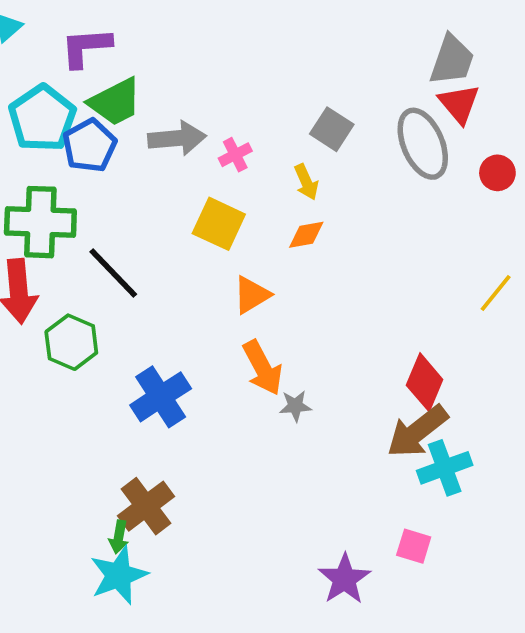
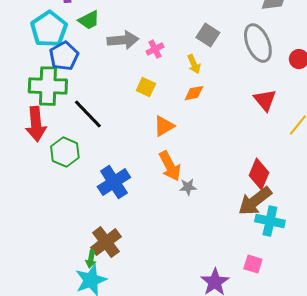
green trapezoid: (115, 102) -> (89, 20), size x0.7
red triangle: (459, 104) -> (265, 100), moved
blue pentagon: (90, 146) -> (64, 56), moved
yellow square: (219, 224) -> (146, 87), size x0.7
cyan cross: (445, 468) -> (270, 221), turned 32

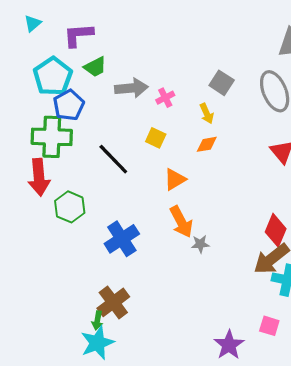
black line: (88, 114) -> (113, 159), moved

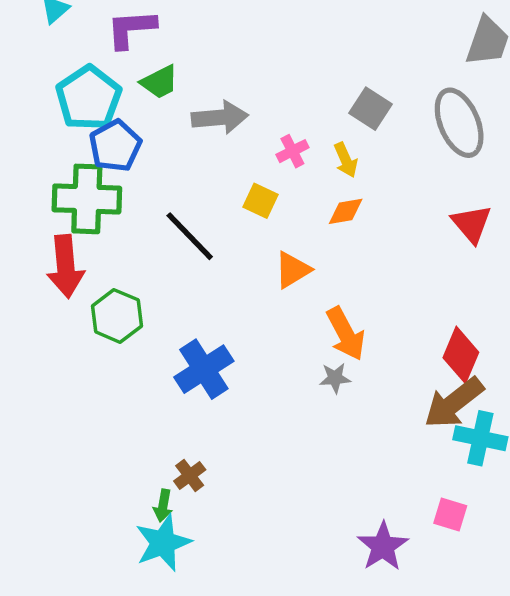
pink cross: (165, 98) -> (292, 151), moved
orange arrow: (181, 222) -> (346, 334), moved
brown cross: (113, 302) -> (190, 475), size x0.6

